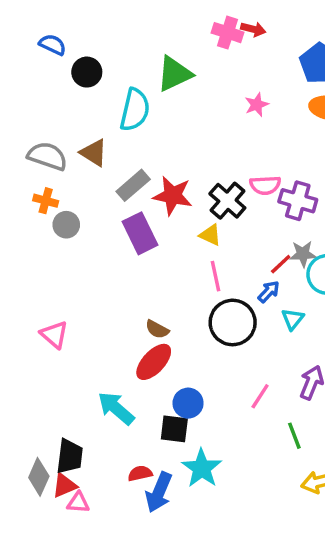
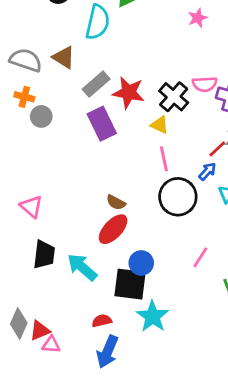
black square: (174, 429) -> (130, 284), size x1.4
black trapezoid: (70, 456) -> (44, 255), moved
blue arrow: (159, 492) -> (107, 352), moved

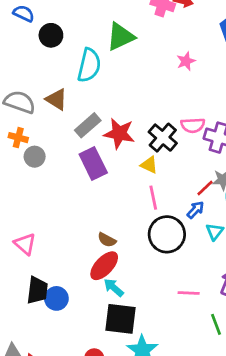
pink line: (200, 257) -> (189, 293), turned 60
blue circle: (141, 263) -> (56, 298), moved
cyan arrow: (82, 267) -> (114, 288), moved, size x0.7

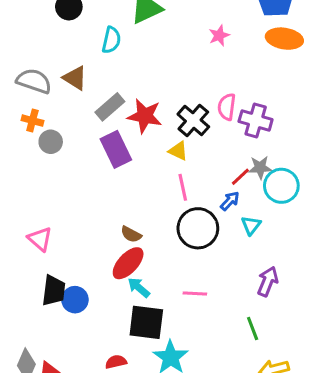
cyan semicircle: (89, 65) -> (111, 40), size x0.7
pink semicircle: (193, 125) -> (227, 107), turned 100
pink line: (189, 293) -> (195, 294), moved

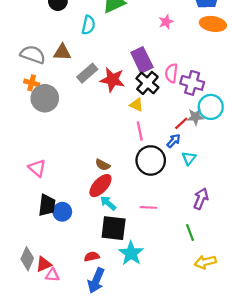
brown triangle: (75, 78) -> (62, 52), turned -30
gray circle: (51, 142) -> (45, 98), size x1.6
purple rectangle: (116, 149) -> (142, 60), moved
cyan circle: (281, 186) -> (211, 107), moved

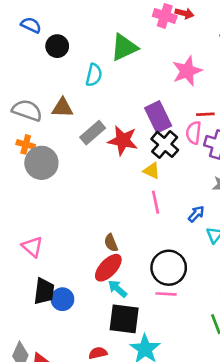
pink star: (166, 22) -> (187, 71), size x1.6
red line: (181, 123) -> (205, 114), moved, turned 40
black circle: (151, 160) -> (169, 268), moved
brown semicircle: (103, 165) -> (111, 243), turned 40

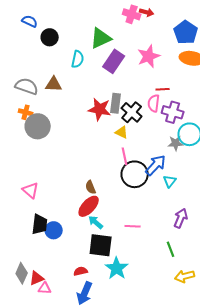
purple rectangle: (158, 117) -> (114, 61), moved, turned 60
gray rectangle: (93, 133) -> (116, 103), moved, turned -42
blue arrow: (196, 214) -> (156, 165), size x1.6
black circle: (169, 268) -> (135, 174), moved

